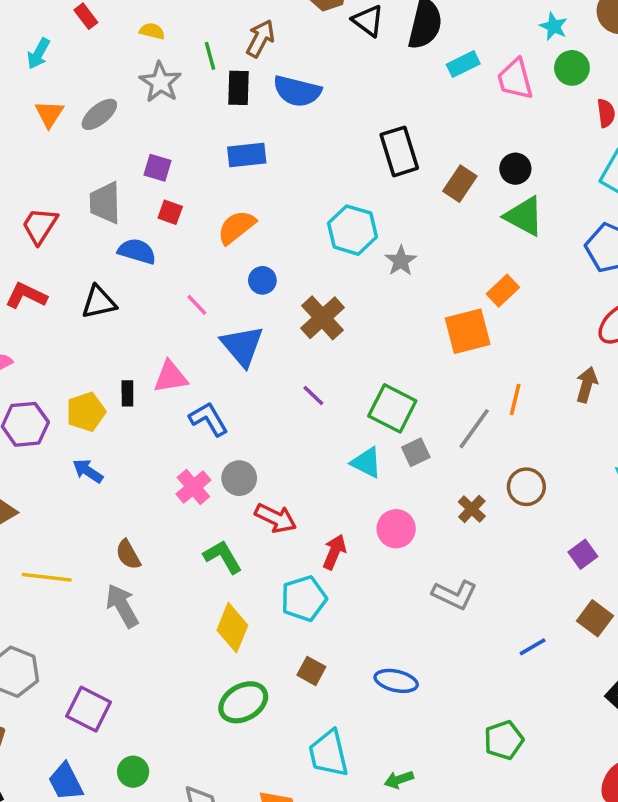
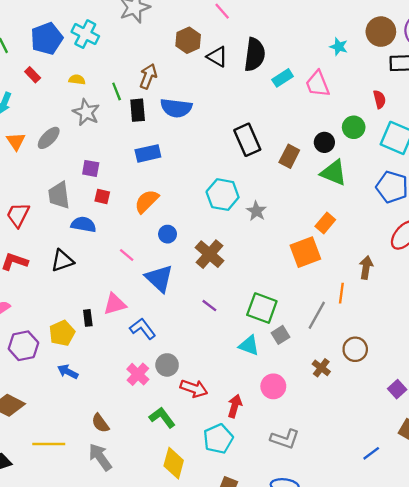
green circle: (572, 68) -> (354, 127), moved
brown arrow: (587, 385) -> (366, 268), moved
gray L-shape: (455, 595) -> (285, 439), moved

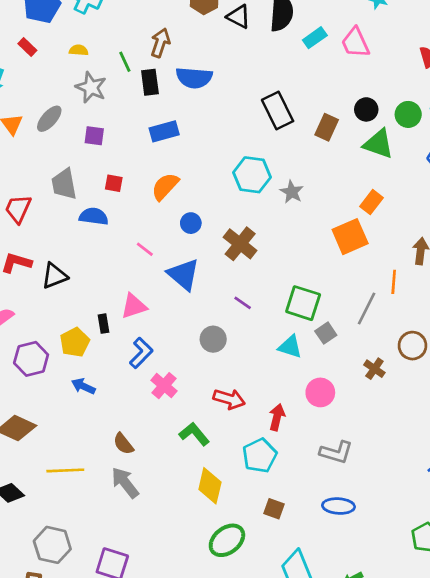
green circle: (354, 127) -> (408, 114), moved
purple square: (91, 168) -> (94, 136), moved
black triangle: (62, 261) -> (54, 276), moved
blue L-shape: (143, 329) -> (141, 353), moved, turned 84
gray circle: (167, 365) -> (213, 339), moved

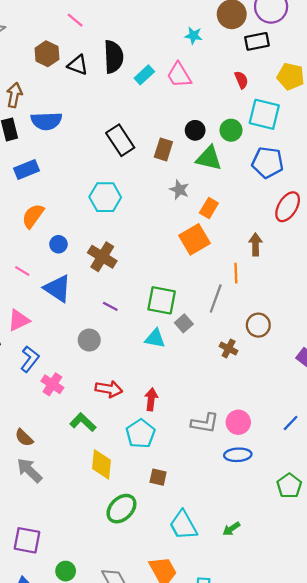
gray star: (292, 192) -> (179, 190), moved
pink circle: (320, 392) -> (238, 422), moved
blue ellipse: (338, 506) -> (238, 455), moved

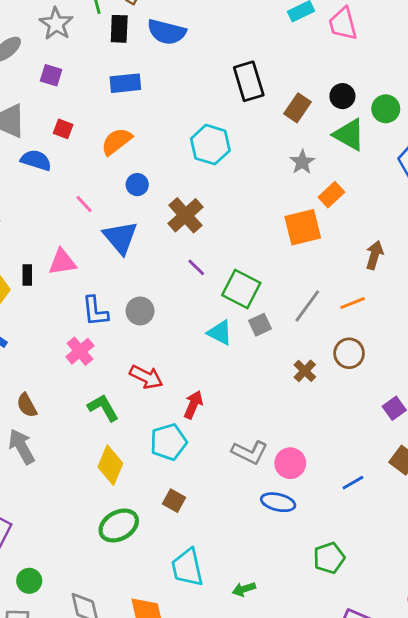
orange line: (236, 273) -> (352, 303), moved, turned 54
purple line: (110, 306) -> (196, 267), moved
blue L-shape: (30, 359) -> (95, 311), moved, turned 120

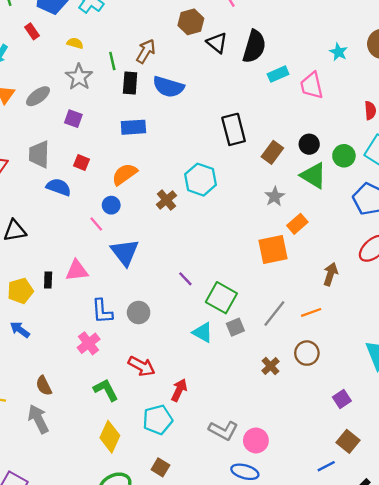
blue circle: (137, 185) -> (111, 205), moved
brown cross: (185, 215) -> (166, 200), moved, size x0.7
blue line: (353, 483) -> (326, 466), moved

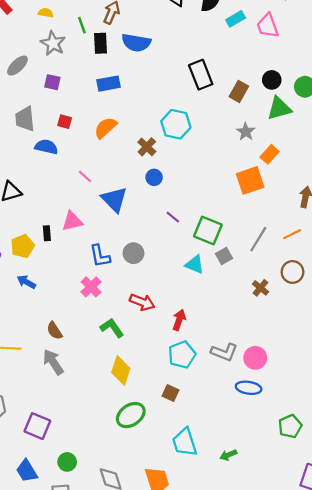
green triangle: (313, 176) -> (279, 108), turned -40
blue circle: (111, 205) -> (154, 177), moved
cyan pentagon: (158, 420) -> (182, 355), moved

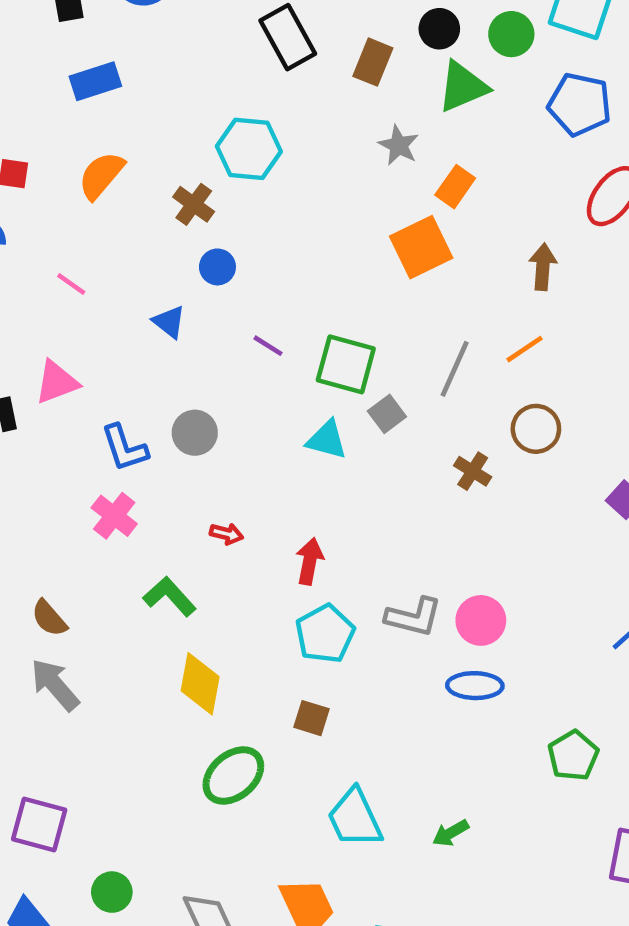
blue triangle: (114, 199) -> (169, 322), moved, size x0.6
red arrow: (142, 302) -> (226, 534), size x0.6

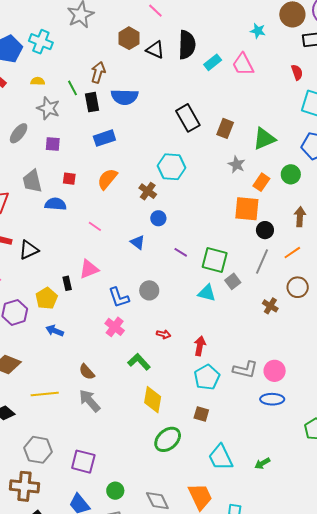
black circle: (439, 29) -> (265, 230), moved
green circle: (511, 34) -> (291, 174), moved
orange square: (421, 247) -> (247, 209), turned 32

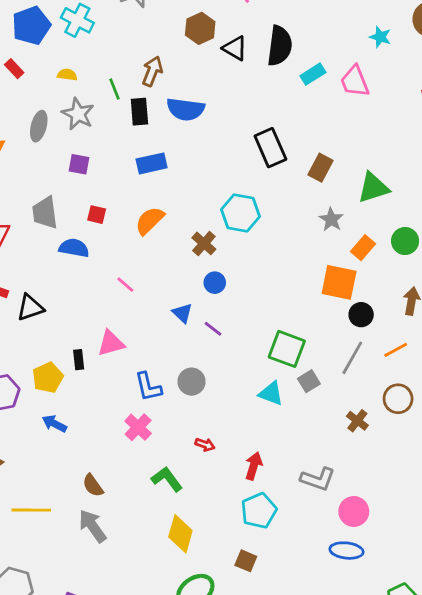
gray ellipse: (19, 133) -> (39, 126), moved, turned -30
purple line: (181, 252) -> (213, 329), moved
gray L-shape: (245, 370) -> (318, 479), moved

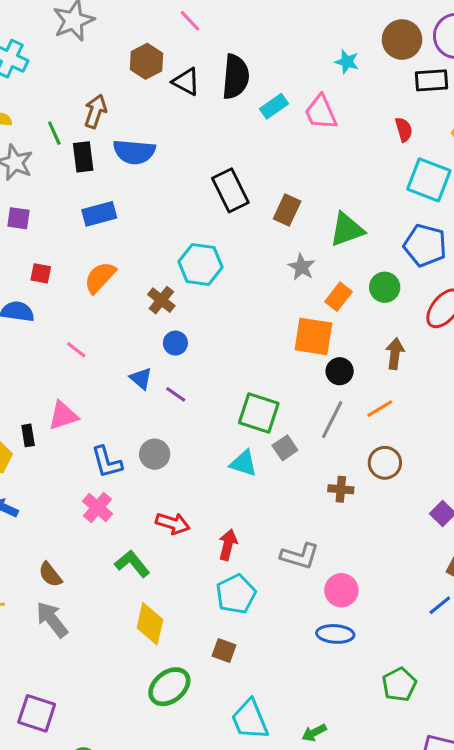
brown cross: (357, 421) -> (341, 489), turned -30
red arrow: (205, 445) -> (173, 523), size x1.5

